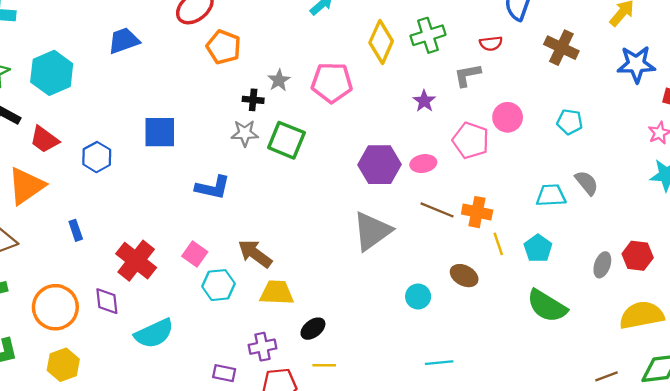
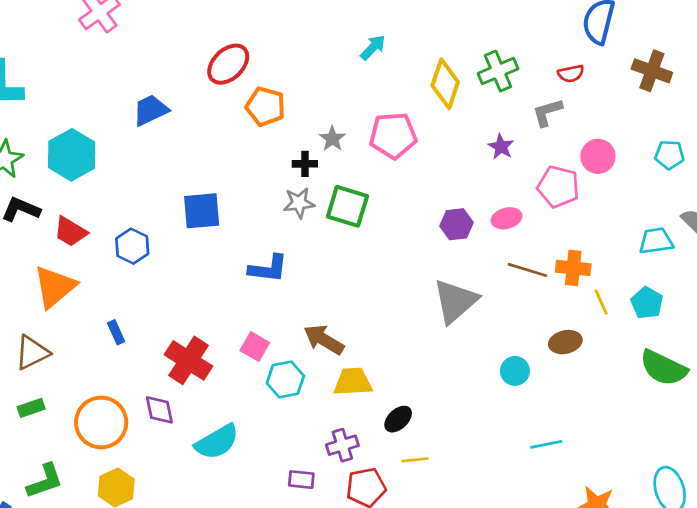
purple hexagon: (379, 165) -> (457, 224), size x0.7
brown ellipse: (464, 276) -> (565, 342), turned -36

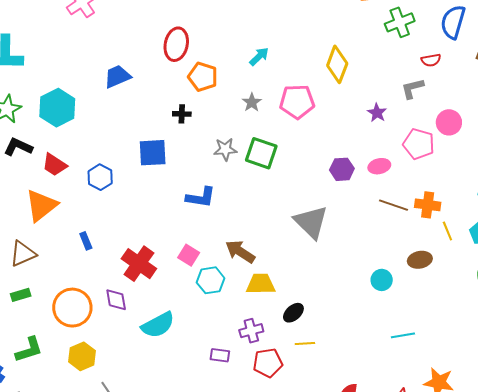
cyan arrow: (373, 47) -> (259, 56), moved
red ellipse: (228, 64) -> (176, 44), turned -36
green cross: (498, 71) -> (400, 22), moved
black cross: (305, 164) -> (182, 114), moved
gray triangle: (455, 301) -> (311, 222), moved, turned -36

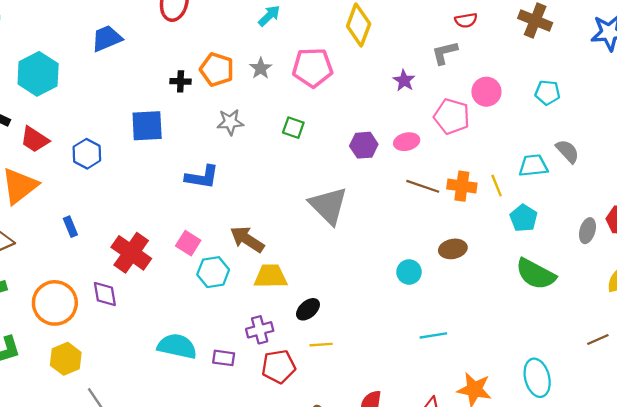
orange pentagon: (203, 77) -> (217, 69), moved
green square: (261, 153) -> (293, 128), moved, size x0.6
yellow line: (447, 231) -> (497, 186), moved
cyan semicircle: (158, 325) -> (177, 346), moved, turned -140

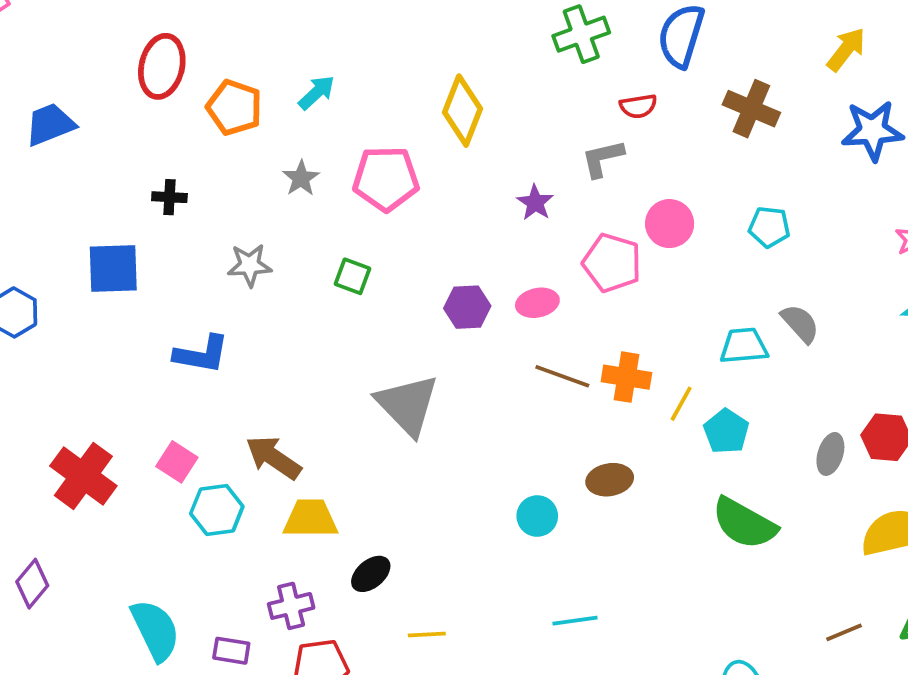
orange pentagon: (217, 69) -> (234, 107), moved
yellow line: (497, 186) -> (681, 404), moved, turned 50
purple diamond: (105, 294) -> (32, 584), moved, turned 48
yellow line: (321, 345) -> (427, 635), moved
cyan semicircle: (177, 346) -> (155, 630), turned 51

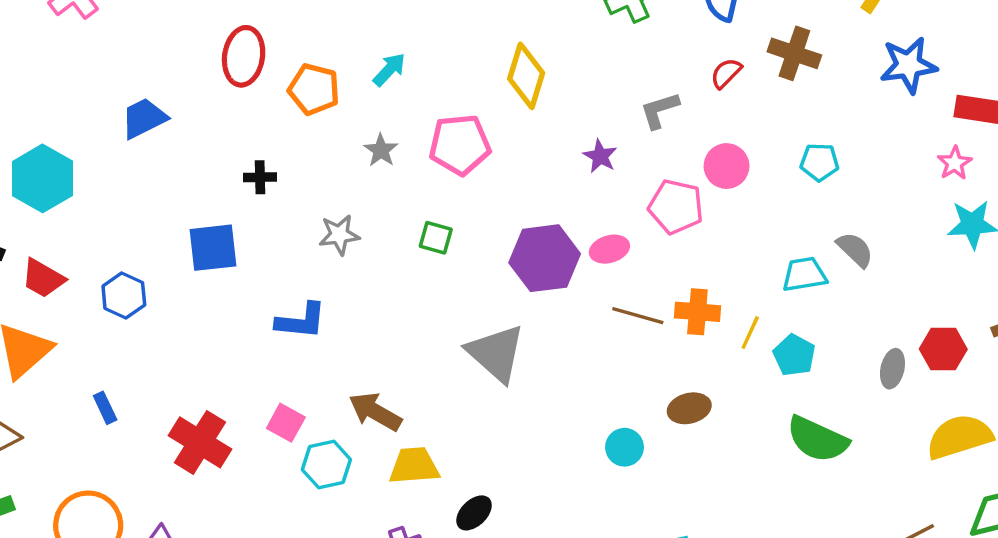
red semicircle: (638, 106) -> (726, 73), moved, turned 148
purple hexagon: (467, 307) -> (545, 258), size x1.6

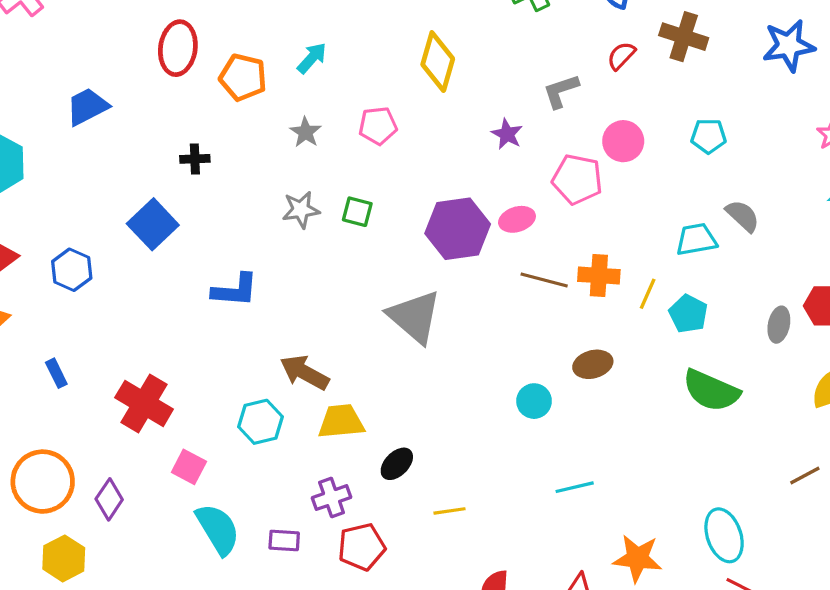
pink pentagon: (460, 145) -> (378, 126), size x0.7
gray star: (339, 235) -> (301, 210), moved
blue square: (213, 248) -> (153, 224), turned -36
pink square: (286, 423) -> (189, 467), moved

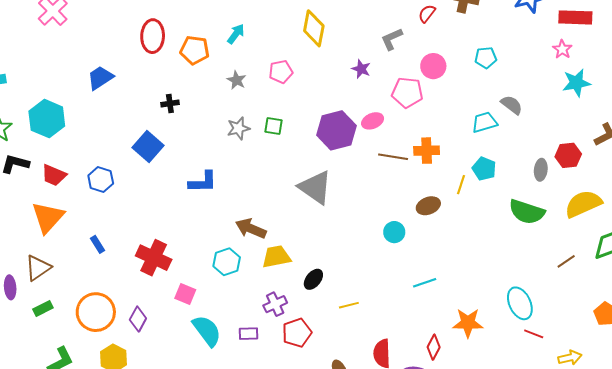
yellow line: (648, 294) -> (461, 185), moved
green semicircle: (711, 391) -> (527, 212), moved

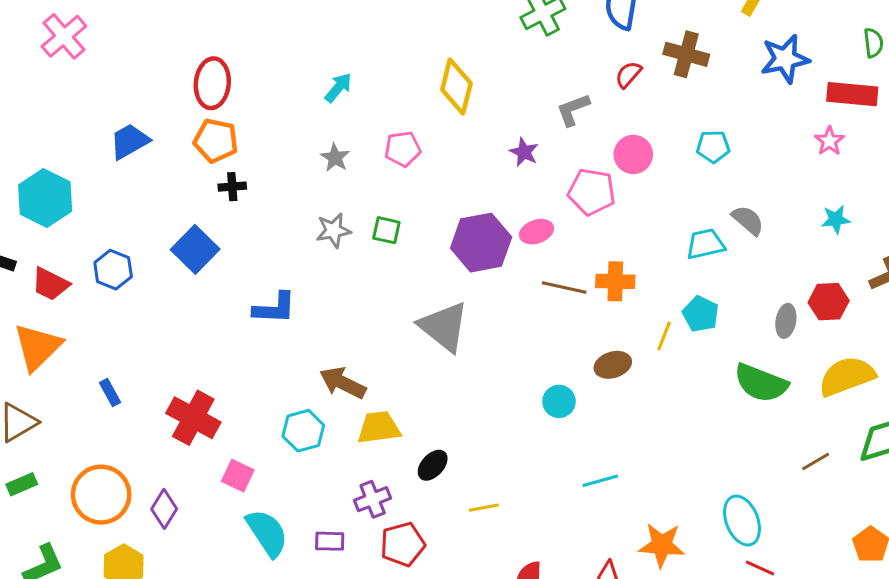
orange pentagon: (195, 50) -> (216, 141), moved
cyan star: (576, 83) -> (836, 219), moved, size x0.7
blue hexagon: (101, 179) -> (113, 270), moved

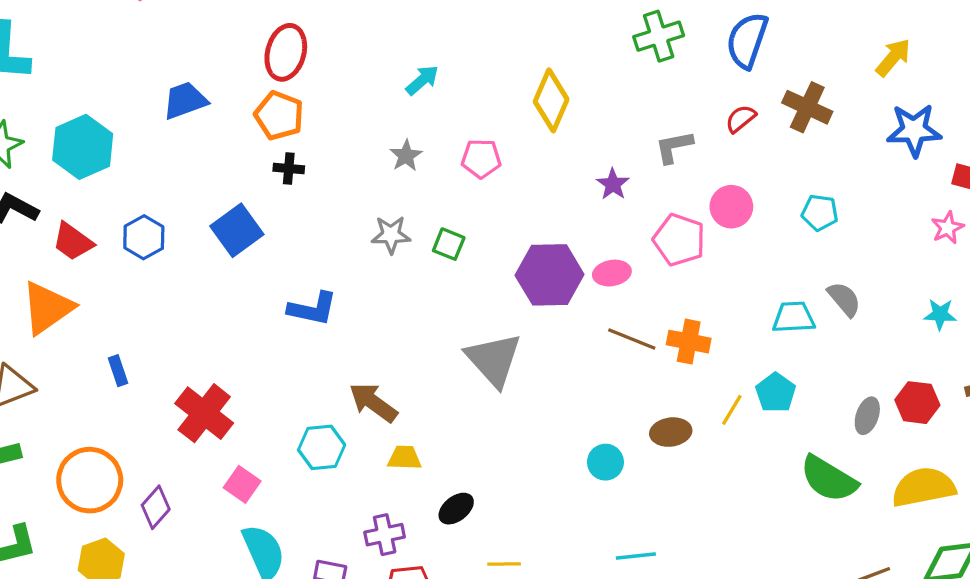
yellow trapezoid: (379, 428) -> (404, 458), size x0.7

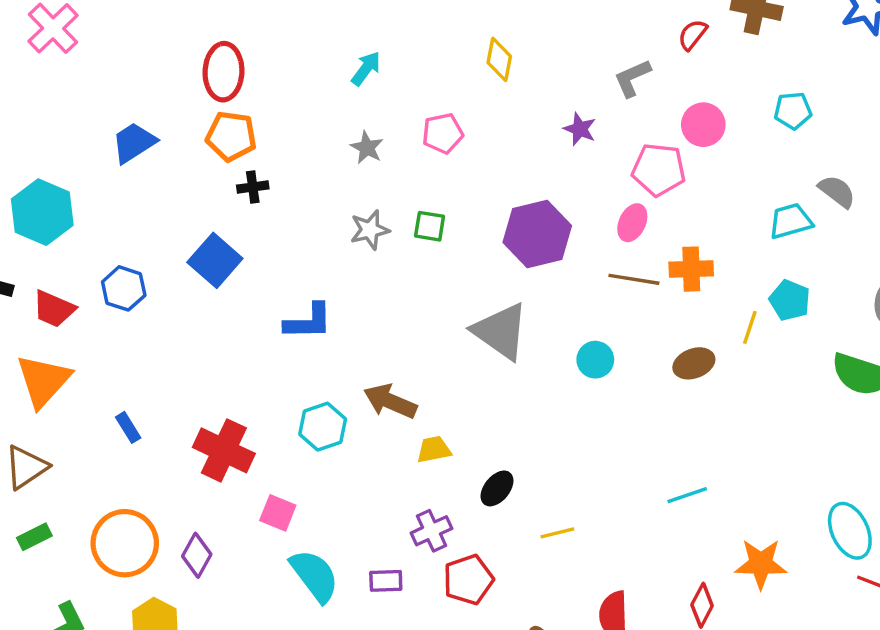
yellow diamond: (551, 100) -> (499, 59), size x0.7
pink ellipse: (612, 273) -> (632, 223), moved, turned -42
cyan hexagon: (322, 447) -> (323, 427), moved
cyan circle: (605, 462) -> (595, 360), moved

